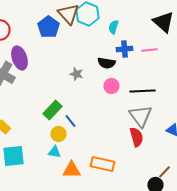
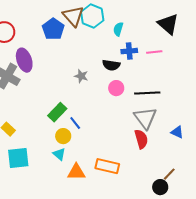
cyan triangle: (54, 152) -> (59, 154), turned 32

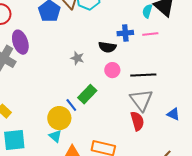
cyan semicircle: (118, 29) -> (147, 11), moved
green rectangle: (57, 112) -> (87, 94), moved
yellow circle: (63, 136) -> (59, 118), size x1.5

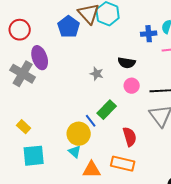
blue cross: (125, 33) -> (149, 34), moved
red semicircle: (137, 121) -> (130, 137), moved

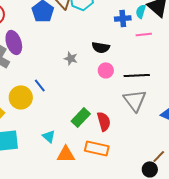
green rectangle: (107, 110) -> (81, 117), moved
blue line: (91, 121) -> (40, 85), moved
yellow circle: (79, 134) -> (21, 97), moved

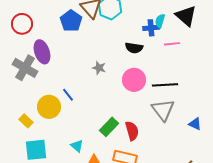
cyan semicircle: (141, 11) -> (160, 21), moved
black semicircle: (101, 47) -> (134, 48), moved
pink circle: (106, 70) -> (134, 80), size x1.5

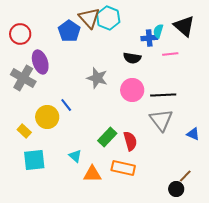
gray star: (99, 68) -> (97, 78), size x1.5

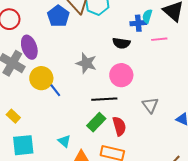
black line: (163, 95) -> (104, 99), moved
yellow circle: (47, 117) -> (41, 78), moved
gray triangle: (161, 120) -> (150, 105), size x0.7

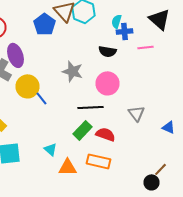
cyan semicircle: (147, 16) -> (116, 21), moved
red semicircle: (119, 126) -> (106, 134), turned -54

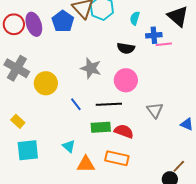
blue cross: (124, 31) -> (154, 35), moved
purple ellipse: (16, 55) -> (34, 24), moved
blue line: (42, 98) -> (76, 104), moved
green rectangle: (82, 130) -> (101, 127), turned 42

